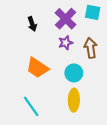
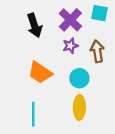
black arrow: (32, 24) -> (34, 25), size x1.5
cyan line: (31, 106) -> (33, 114), turned 35

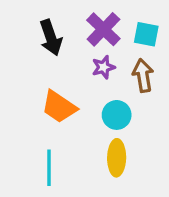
cyan square: (100, 13) -> (146, 34), moved

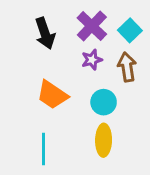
cyan square: (146, 34) -> (130, 30), turned 35

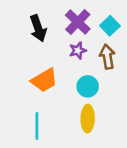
orange trapezoid: (52, 95) -> (44, 80), turned -64

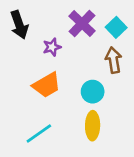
black arrow: (38, 28) -> (19, 25), moved
purple star: (78, 50) -> (52, 47), moved
cyan line: (37, 126) -> (39, 134), turned 55

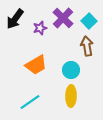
black arrow: (19, 25) -> (15, 19), turned 55
purple star: (52, 47) -> (40, 28), moved

